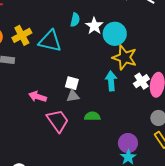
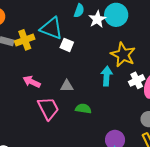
cyan circle: (115, 34) -> (116, 15), moved
yellow cross: (22, 35) -> (25, 40), moved
white square: (72, 83) -> (67, 45), moved

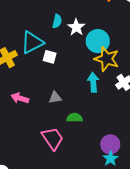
cyan circle: (116, 15) -> (98, 41), moved
cyan triangle: (51, 28) -> (32, 42), turned -40
pink trapezoid: (48, 108) -> (53, 138), moved

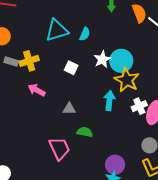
white star: (76, 27) -> (102, 59), moved
cyan triangle: (32, 42) -> (57, 30), moved
pink arrow: (20, 98) -> (37, 90), moved

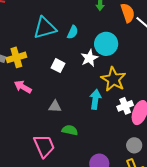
cyan circle: (121, 61) -> (106, 44), moved

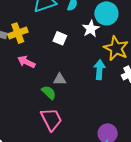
green semicircle: (70, 130) -> (49, 92), moved, turned 35

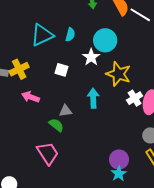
cyan arrow: (99, 70) -> (93, 98), moved
pink trapezoid: (51, 119) -> (48, 153), moved

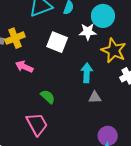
white star: (91, 57) -> (88, 32), turned 30
white square: (61, 70) -> (57, 42), size x1.5
gray triangle: (66, 111) -> (95, 97), moved

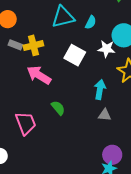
pink arrow: (24, 67) -> (39, 75), size x1.4
pink trapezoid: (37, 124) -> (26, 123), moved

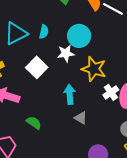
white square: (75, 55) -> (37, 67), turned 30
gray triangle: (105, 115) -> (81, 118), turned 40

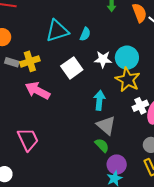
cyan circle: (79, 36) -> (127, 58), moved
gray triangle: (81, 118) -> (106, 125), size x1.5
green semicircle: (34, 123) -> (102, 145), moved

